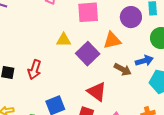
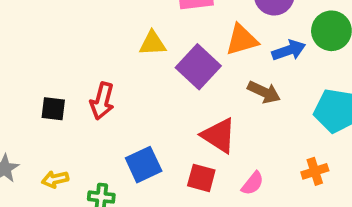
blue arrow: (144, 61) -> (289, 50), moved

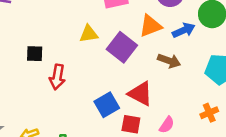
black square: (53, 109) -> (35, 54), moved
blue square: (144, 165) -> (107, 105), moved

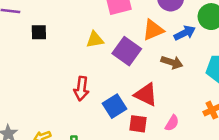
black square: (35, 54) -> (39, 32), moved
red arrow: (57, 77) -> (81, 89), moved

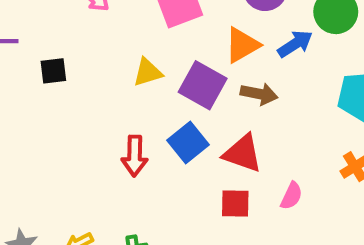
brown arrow: (172, 62) -> (259, 94), moved
blue square: (115, 106) -> (188, 142), moved

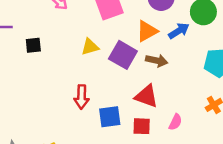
blue square: (188, 142) -> (110, 117), moved, turned 30

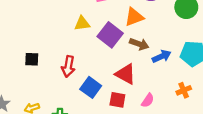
blue arrow: (179, 31) -> (162, 56), moved
black square: (33, 45) -> (32, 59), moved
blue square: (110, 117) -> (91, 87), turned 36

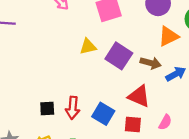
orange triangle: (134, 17) -> (168, 36), moved
black square: (32, 59) -> (47, 108), moved
red arrow: (68, 66) -> (73, 108), moved

